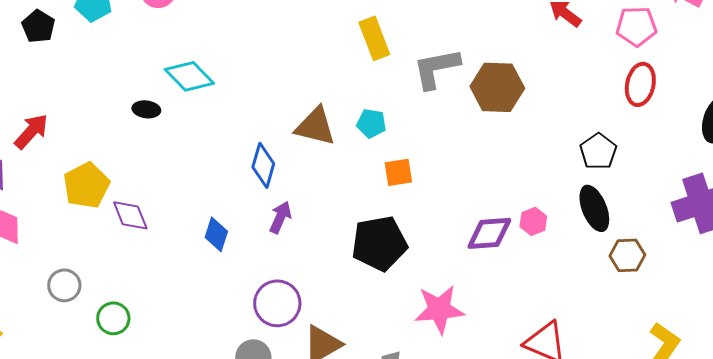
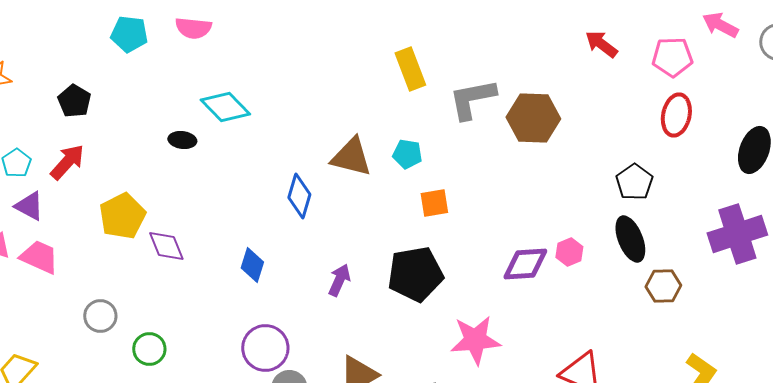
black pentagon: (38, 26) -> (74, 101), moved
purple arrow: (280, 217) -> (339, 280), moved
purple circle: (277, 303) -> (265, 348), moved

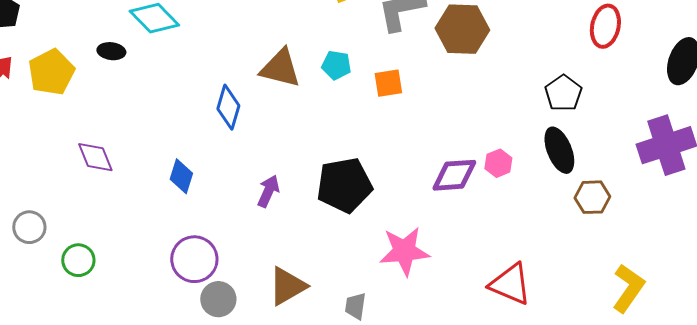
orange square: (434, 203) -> (388, 83), moved
yellow pentagon: (122, 216) -> (51, 72), moved

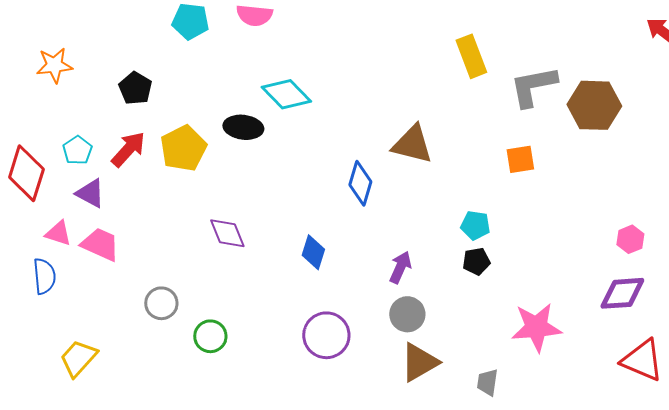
black ellipse: (111, 51) -> (243, 127), size x1.4
cyan pentagon: (336, 65) -> (475, 225), moved
purple diamond: (454, 175) -> (622, 293), moved
black pentagon: (344, 185) -> (476, 261), size x0.5
gray circle: (218, 299) -> (407, 314), moved

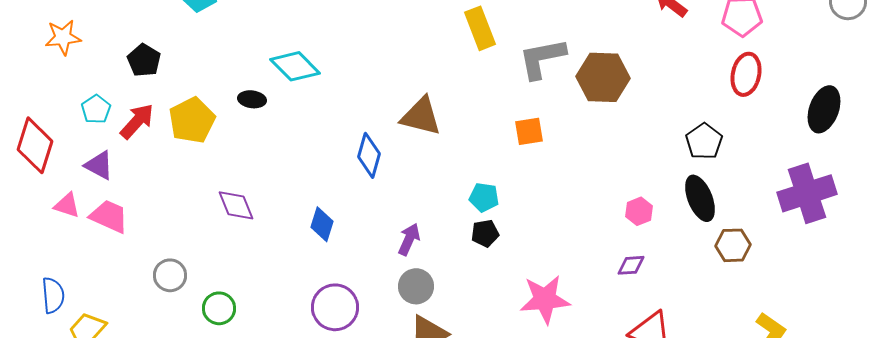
black ellipse: (243, 127) -> (252, 99), size x0.7
cyan pentagon: (77, 150) -> (96, 109), moved
blue semicircle: (44, 276) -> (53, 295), moved
purple diamond: (622, 293) -> (631, 265), size x0.6

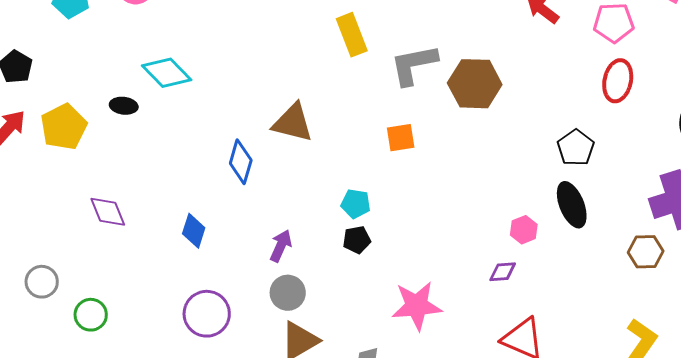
pink hexagon: (639, 211) -> (524, 230), moved
brown hexagon: (733, 245) -> (646, 252), moved

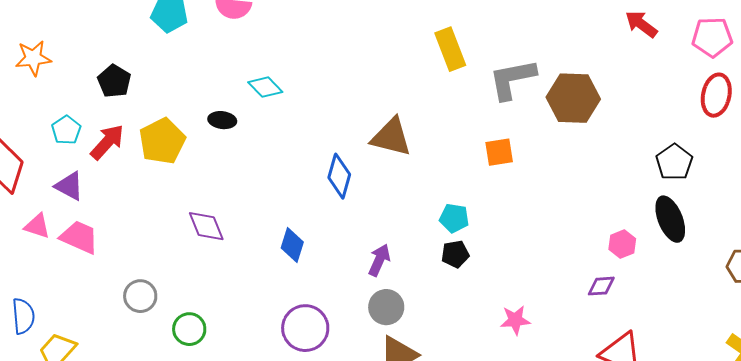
cyan diamond: (167, 73) -> (265, 87), size x0.7
pink star: (417, 306) -> (515, 320), size x0.6

